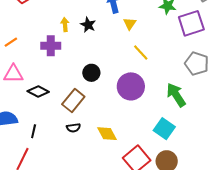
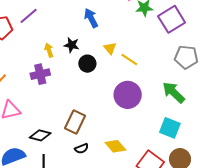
yellow triangle: (130, 24) -> (110, 48), moved
black circle: (91, 73) -> (87, 64), moved
black diamond: (38, 91) -> (40, 135), moved

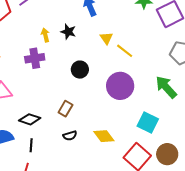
black circle: (87, 64) -> (80, 70), moved
brown rectangle: (75, 122) -> (65, 109), size x0.7
cyan square: (170, 128) -> (148, 122), moved

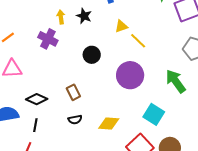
yellow triangle: (106, 38) -> (121, 26), turned 40
purple cross: (35, 58) -> (48, 39), turned 30
brown rectangle: (65, 109) -> (73, 92), turned -63
yellow diamond: (104, 136) -> (109, 124), turned -55

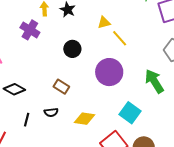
brown rectangle: (73, 92) -> (61, 87), moved, turned -35
black line: (35, 125) -> (27, 120), moved

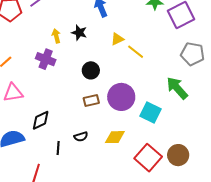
purple circle: (109, 72) -> (121, 97), moved
brown rectangle: (61, 87) -> (91, 100), moved, turned -35
black diamond: (14, 89) -> (41, 120), turned -45
cyan square: (130, 113) -> (150, 112), moved

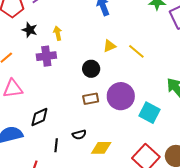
black star: (79, 33) -> (30, 30), moved
yellow triangle: (117, 39) -> (109, 46), moved
purple cross: (46, 59) -> (46, 56), turned -30
yellow diamond: (115, 137) -> (101, 148), moved

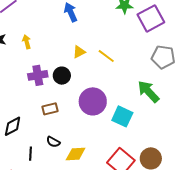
purple cross: (46, 56) -> (38, 75), moved
brown rectangle: (91, 99) -> (50, 109), moved
black semicircle: (79, 135) -> (53, 142), turned 48

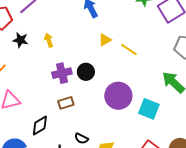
yellow triangle: (79, 52) -> (105, 40), moved
brown rectangle: (50, 109) -> (66, 103), moved

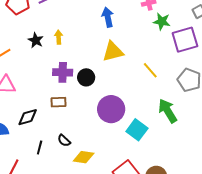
black star: (20, 40) -> (36, 40), moved
yellow triangle: (105, 40) -> (113, 52), size x1.6
yellow line: (129, 49) -> (150, 70), moved

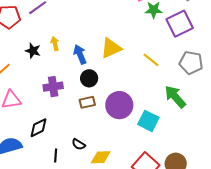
blue arrow: (108, 17) -> (80, 54), moved
purple cross: (63, 72) -> (53, 87), moved
brown rectangle: (59, 102) -> (87, 102), moved

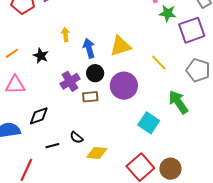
black star: (33, 51) -> (41, 56), moved
purple cross: (53, 87) -> (70, 81), moved, turned -30
purple circle: (119, 105) -> (124, 86), moved
black line: (56, 156) -> (52, 146), turned 64

